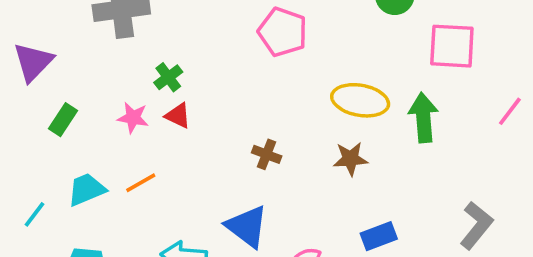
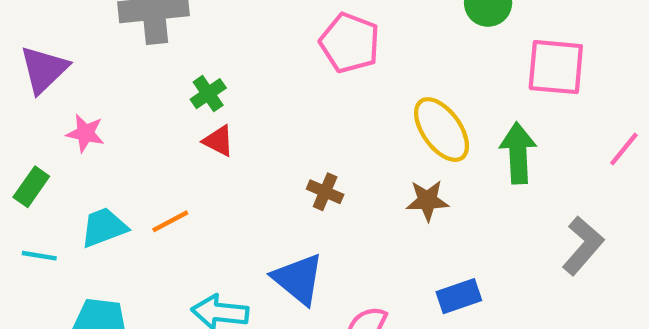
yellow ellipse: (360, 100) -> (442, 130), turned 42
pink star: (133, 118) -> (85, 133), moved
green rectangle: (63, 120) -> (31, 187), moved
cyan line: (35, 214) -> (39, 256), turned 60
gray L-shape: (476, 225) -> (583, 246), moved

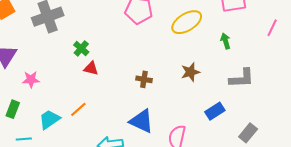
yellow ellipse: (442, 130) -> (187, 22), moved, turned -72
green arrow: (518, 153) -> (226, 41), size x0.6
gray L-shape: (583, 246) -> (242, 78), moved, turned 60

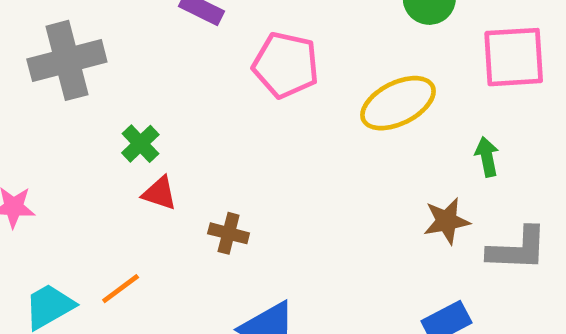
brown star: (190, 72) -> (447, 221), moved
brown cross: (144, 79) -> (229, 233), moved

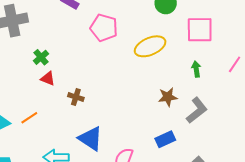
green arrow: (487, 157) -> (196, 69), moved
gray L-shape: (518, 249) -> (197, 110), turned -44

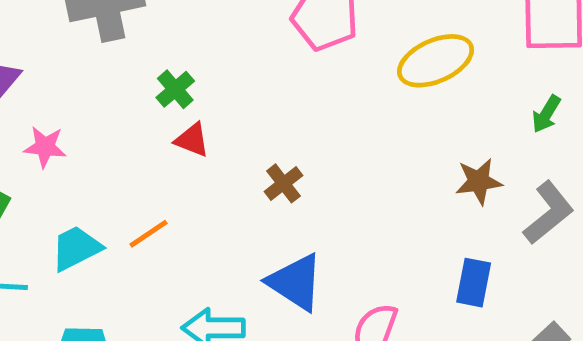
green arrow: (196, 69) -> (546, 114), turned -140
brown cross: (76, 97) -> (284, 183), moved, turned 35
blue rectangle: (165, 139) -> (474, 283), turned -54

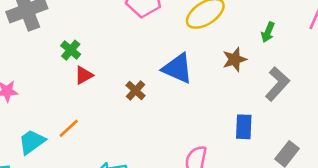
red triangle: (192, 140) -> (84, 75), turned -42
brown star: (479, 181) -> (235, 59), moved
blue triangle: (295, 282) -> (177, 68), moved

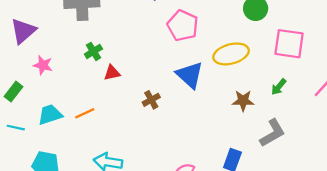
green cross: (71, 50) -> (93, 51), moved
blue triangle: (177, 68) -> (190, 75), moved

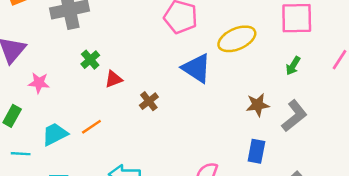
brown cross: (151, 100) -> (149, 101), moved
brown star: (243, 101) -> (258, 105), moved

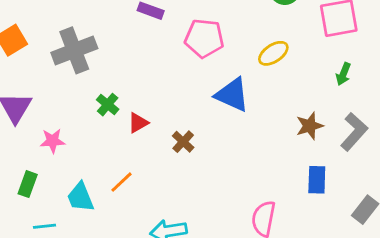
yellow ellipse: (237, 39) -> (273, 53), size x0.7
cyan trapezoid: (55, 134) -> (80, 197), turned -76

